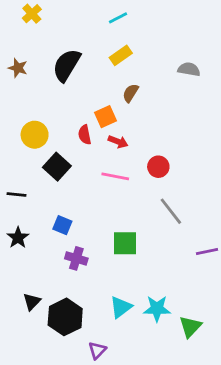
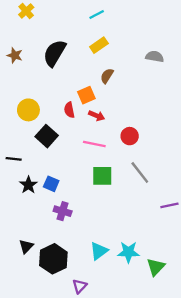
black star: (18, 238) -> (28, 185), moved
green square: (125, 243) -> (102, 176), moved

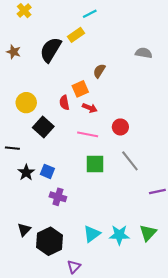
yellow rectangle: (99, 45) -> (76, 35), moved
green triangle: (156, 267) -> (148, 233), moved

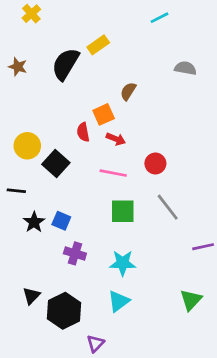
cyan line: (90, 14) -> (159, 18), moved
yellow circle: (26, 103) -> (27, 146), moved
cyan star: (119, 235) -> (123, 263), moved

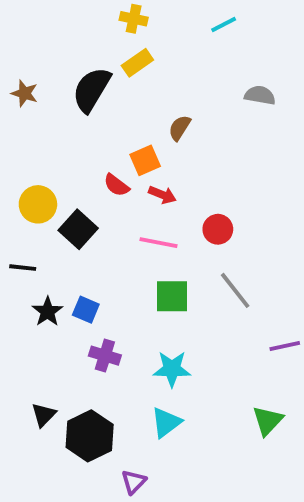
yellow cross: (31, 14) -> (134, 19), moved, turned -36
red semicircle: (83, 132) -> (116, 185), turned -42

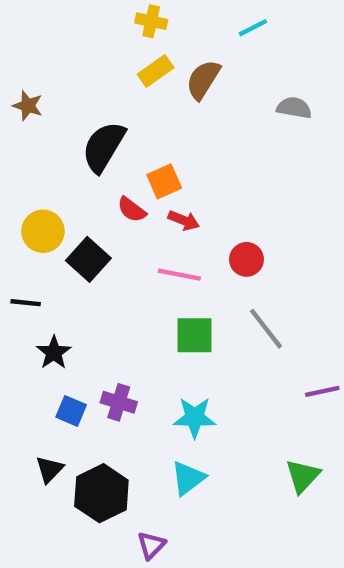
black semicircle: (92, 90) -> (104, 147), moved
brown semicircle: (180, 128) -> (203, 80), moved, size x1.4
blue square: (86, 310) -> (71, 411), moved

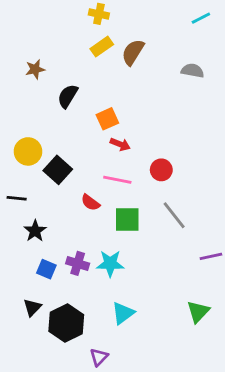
cyan line: (253, 28) -> (201, 18), moved
brown star: (28, 106) -> (35, 69), moved, turned -30
black semicircle: (104, 147) -> (68, 96), size x0.7
red semicircle: (132, 210) -> (90, 202), moved
cyan star: (195, 417) -> (110, 263), moved

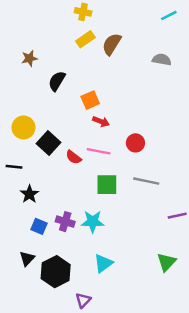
red semicircle: (90, 202) -> (74, 157), moved
gray line: (174, 215) -> (146, 181), turned -40

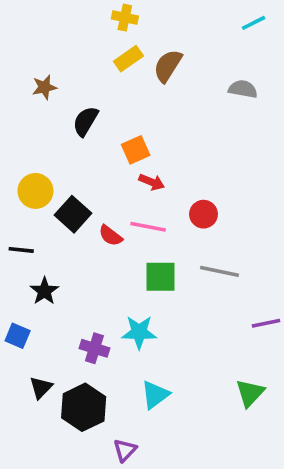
purple cross: (65, 222) -> (94, 348), moved
blue square: (39, 226) -> (18, 336), moved

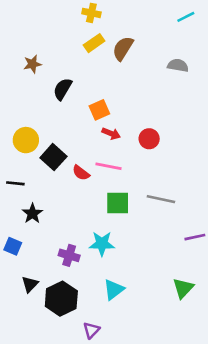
red circle: (204, 214) -> (149, 139), moved

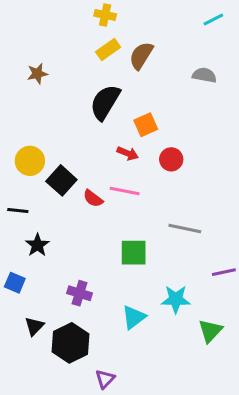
black semicircle: (63, 89) -> (105, 102), moved, size x1.4
orange square: (99, 110) -> (146, 125), moved
green square: (118, 203) -> (134, 253), moved
cyan star: (102, 244) -> (176, 299), moved
cyan triangle: (114, 289) -> (134, 317), moved

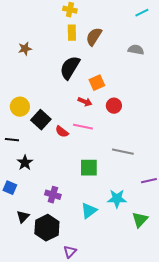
yellow rectangle: (108, 50) -> (72, 33), turned -56

